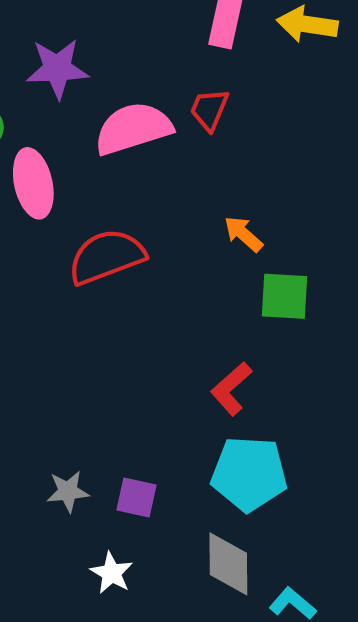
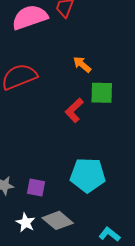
red L-shape: (231, 389) -> (74, 110), moved
gray diamond: (228, 564) -> (58, 220), moved, turned -48

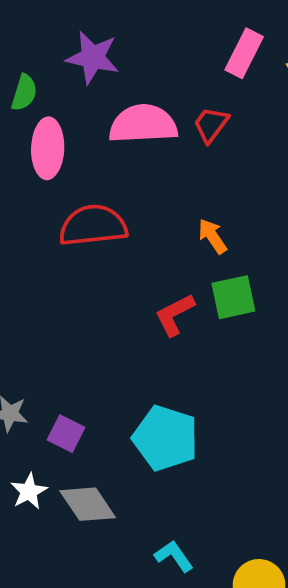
green square: (102, 93) -> (233, 297), turned -30

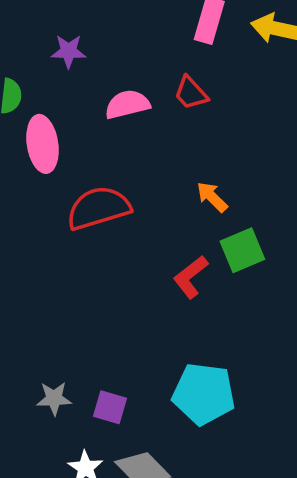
purple star: (93, 58) -> (68, 51), size x0.7
pink semicircle: (143, 124) -> (127, 104), size x0.7
red trapezoid: (211, 125) -> (191, 93), turned -69

